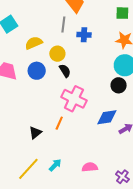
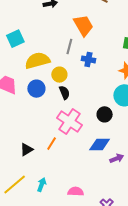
yellow semicircle: (34, 43) -> (37, 61), size x1.4
black circle: (119, 85) -> (105, 114), moved
cyan arrow: (55, 165) -> (42, 185), turned -32

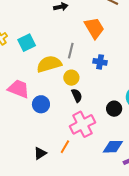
gray line: (69, 47) -> (71, 51), moved
blue circle: (36, 89) -> (41, 104), moved
black circle: (105, 114) -> (114, 109), moved
pink cross: (70, 122) -> (82, 124), turned 30

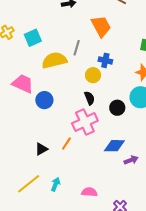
yellow circle: (71, 78) -> (93, 75), moved
black semicircle: (77, 95) -> (89, 98), moved

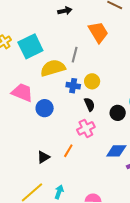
cyan square: (33, 38) -> (30, 46), size x1.4
blue cross: (105, 60) -> (73, 86), moved
pink cross: (85, 122) -> (86, 128), size x0.7

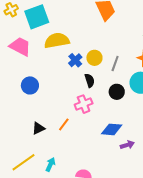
gray line: (75, 55) -> (115, 64), moved
blue cross: (73, 86) -> (75, 60), turned 32
pink trapezoid: (22, 93) -> (20, 47), moved
blue circle: (45, 108) -> (30, 85), moved

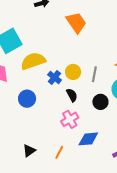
blue circle: (30, 85) -> (27, 99), moved
orange line: (64, 124) -> (59, 152), moved
blue diamond: (112, 129) -> (88, 139), moved

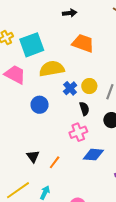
orange trapezoid: (76, 23) -> (83, 43), moved, turned -45
black triangle: (29, 151) -> (33, 156), turned -40
orange line: (59, 152) -> (55, 162), moved

